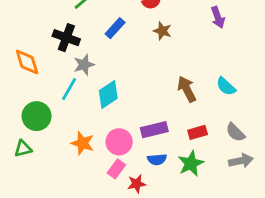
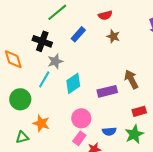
purple rectangle: (154, 130) -> (107, 91), moved
orange star: (83, 143) -> (41, 123), moved
green triangle: (23, 149) -> (22, 137), moved

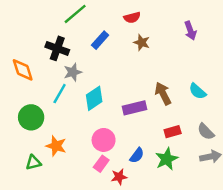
blue semicircle: (109, 131) -> (137, 155), turned -48

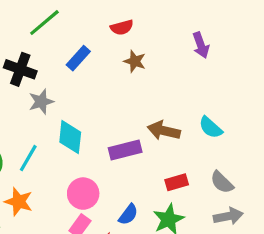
cyan line: (60, 94) -> (28, 158), moved
brown arrow: (163, 94) -> (164, 131), turned -50
cyan diamond: (94, 98) -> (70, 137), turned -50

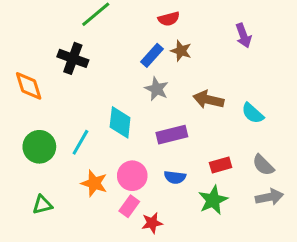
blue rectangle: (78, 58) -> (152, 55), moved
gray star: (41, 102) -> (157, 89), moved, turned -30
brown arrow: (164, 131) -> (208, 100), moved
orange star: (19, 202) -> (94, 183), moved
blue semicircle: (128, 215) -> (175, 177), moved, turned 60

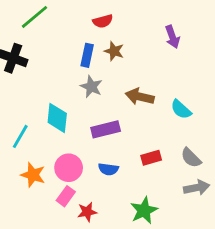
blue rectangle: (152, 55) -> (87, 55), turned -30
green star: (213, 200) -> (144, 210), moved

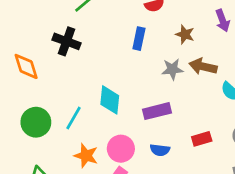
brown star: (114, 51) -> (185, 34), moved
gray star: (91, 87) -> (172, 69), moved, turned -30
brown arrow: (140, 97) -> (203, 66), moved

